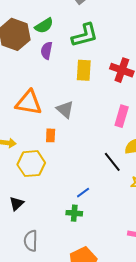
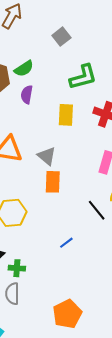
green L-shape: (85, 35) -> (83, 77), moved
orange rectangle: (51, 135) -> (53, 182), moved, size x1.5
green cross: (74, 213) -> (17, 268), moved

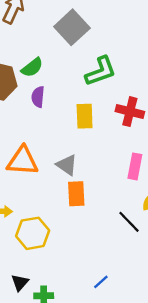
gray square: (61, 37) -> (72, 27), size x1.6
blue line: (66, 243) -> (101, 282), moved

